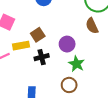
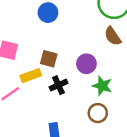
brown square: (38, 35) -> (49, 59), turned -32

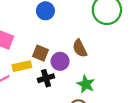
brown semicircle: (113, 36) -> (80, 48), moved
purple circle: (86, 64) -> (60, 61), moved

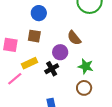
brown square: (40, 53) -> (34, 36), moved

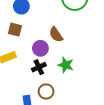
black cross: (52, 69) -> (39, 67), moved
brown circle: (84, 88) -> (46, 91), moved

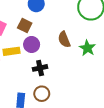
purple circle: (40, 48) -> (32, 45), moved
green star: (66, 65) -> (87, 48), moved

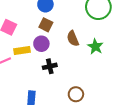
brown square: (25, 25) -> (46, 25), moved
brown circle: (42, 94) -> (76, 94), moved

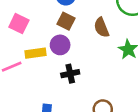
brown semicircle: (73, 39) -> (101, 27), moved

